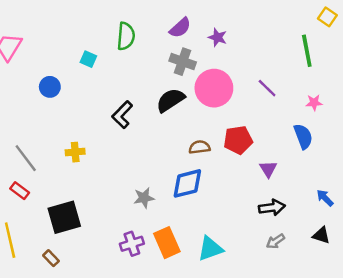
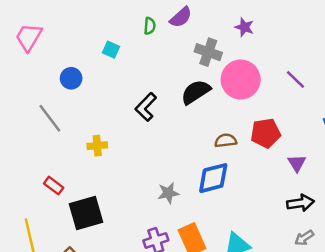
purple semicircle: (180, 28) -> (181, 17), moved
green semicircle: (126, 36) -> (150, 26), size x0.6
gray line: (26, 158) -> (50, 118), moved
red rectangle: (20, 191) -> (54, 186), moved

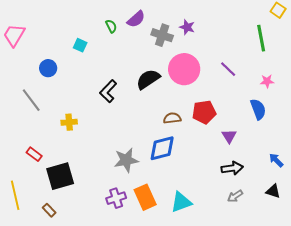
green semicircle: (150, 26) -> (111, 26), turned -32
gray cross: (208, 52) -> (162, 35), moved
gray star: (168, 193) -> (126, 160), size x1.4

